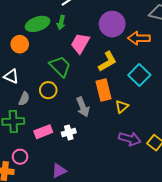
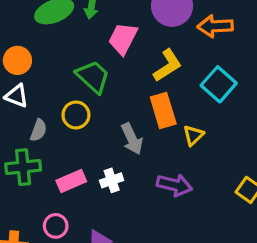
orange circle: (20, 44) -> (17, 60), moved
purple arrow: (130, 139) -> (174, 185), moved
pink circle: (20, 157) -> (56, 226), moved

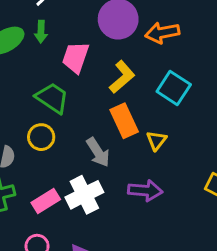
white cross: (112, 180) -> (84, 195), size x1.6

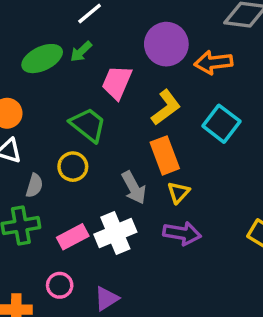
green arrow: (41, 32) -> (81, 52), turned 40
yellow triangle: (156, 140) -> (178, 192), moved

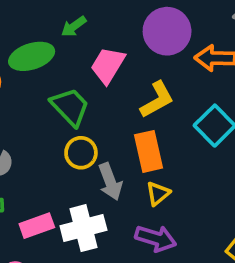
green ellipse: (42, 59) -> (32, 56), moved
yellow circle: (73, 167) -> (81, 153), moved

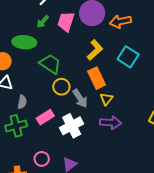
green ellipse: (32, 56) -> (24, 42), turned 35
pink trapezoid: (108, 65) -> (66, 22), moved
pink rectangle: (37, 226) -> (45, 117), moved

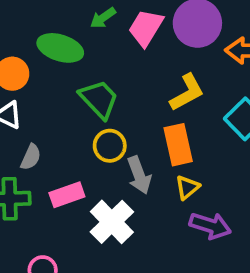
purple arrow: (111, 123) -> (210, 226), moved
white cross: (72, 126) -> (112, 222), turned -30

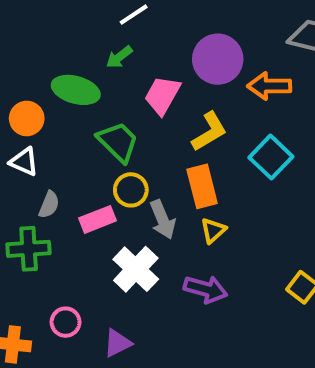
pink trapezoid: (146, 28) -> (162, 95), moved
pink rectangle: (67, 195) -> (97, 219), moved
purple arrow: (210, 226) -> (206, 289), moved

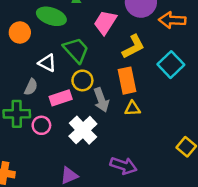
white triangle: (24, 162) -> (47, 63), moved
yellow triangle: (213, 230) -> (132, 108), turned 35
purple arrow: (206, 289) -> (123, 166), moved
pink circle: (66, 322) -> (41, 125), moved

